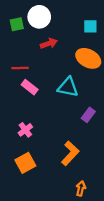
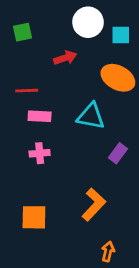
white circle: (39, 17) -> (88, 22), moved
pink rectangle: (30, 87) -> (40, 116), turned -35
pink cross: (25, 130) -> (40, 153), moved, turned 32
orange square: (25, 163) -> (34, 217), turned 30

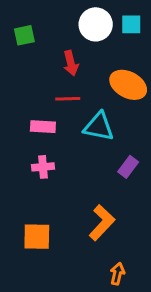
cyan square: (121, 35) -> (131, 24), moved
red arrow: (65, 58) -> (71, 63), turned 95
red line: (27, 91) -> (68, 99), moved

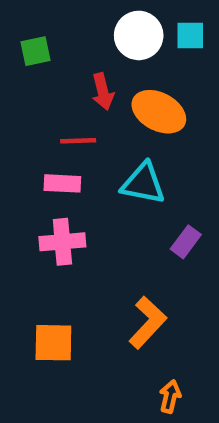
orange ellipse: (128, 85) -> (159, 112), moved
red line: (68, 99) -> (78, 141), moved
pink cross: (43, 167) -> (62, 242), size x1.4

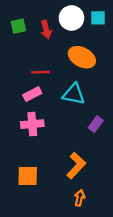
red arrow: (103, 92) -> (46, 29), moved
pink rectangle: (62, 183) -> (32, 94), turned -30
orange arrow: (170, 397) -> (80, 198), moved

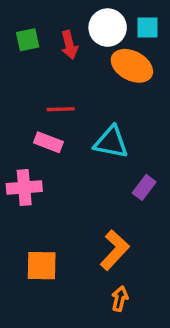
orange ellipse: (82, 57) -> (132, 66), moved
pink rectangle: (32, 94) -> (48, 142), turned 48
pink cross: (32, 124) -> (24, 187), moved

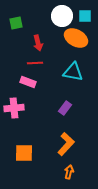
red arrow: (69, 45) -> (38, 43), moved
cyan triangle: (111, 142) -> (73, 72), moved
purple rectangle: (144, 187) -> (65, 108), moved

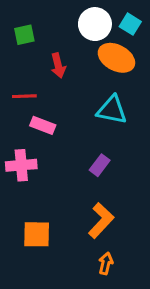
cyan square: (85, 16) -> (130, 24), turned 32
red line: (35, 63) -> (24, 96), moved

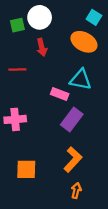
white circle: (95, 24) -> (40, 17), moved
pink rectangle: (43, 125) -> (60, 94), moved
purple rectangle: (100, 165) -> (72, 119), size x1.5

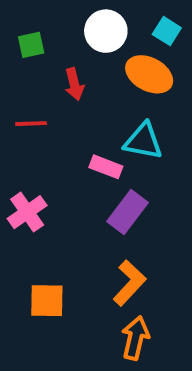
white circle: (40, 17) -> (106, 31), moved
pink cross: (15, 119) -> (27, 212), turned -30
orange arrow: (76, 191) -> (135, 338), size x1.5

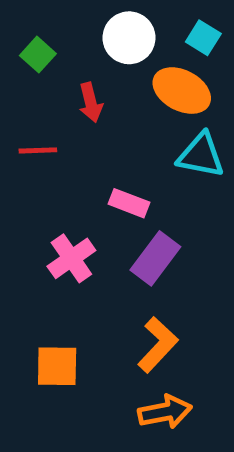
green square: (31, 45) -> (38, 55), turned -36
cyan triangle: (143, 141) -> (201, 155), moved
pink cross: (27, 212) -> (71, 258), moved
orange arrow: (135, 338) -> (165, 412), turned 66

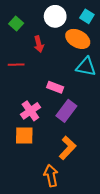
orange square: (57, 366) -> (24, 136), moved
orange arrow: (165, 412) -> (51, 176), moved, turned -90

